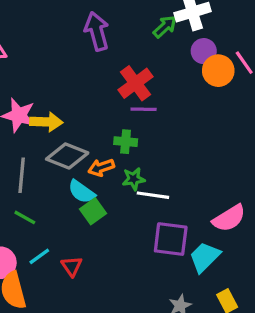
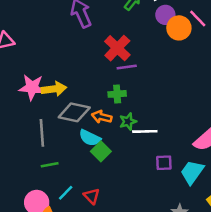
orange arrow: (101, 167) -> (102, 117), turned 42
green line: (25, 217) -> (50, 165), turned -30
purple square: (171, 239) -> (164, 163), size x0.6

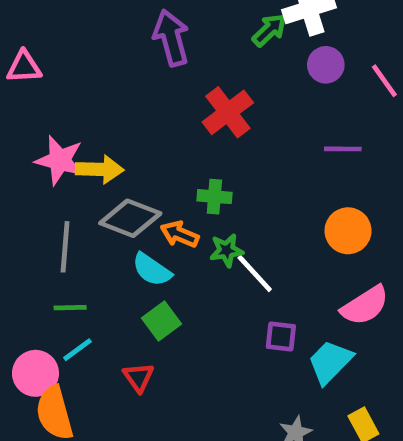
orange circle: (179, 28) -> (348, 231), moved
purple line: (127, 67) -> (343, 149), moved
white line: (145, 131) -> (255, 274), turned 40
green square: (101, 151) -> (161, 321), moved
cyan line: (66, 193) -> (77, 350), moved

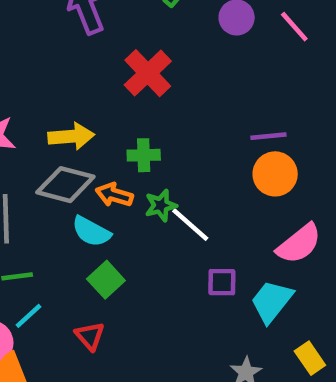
purple line: (343, 149) -> (268, 136), moved
yellow arrow: (100, 169) -> (71, 136), moved

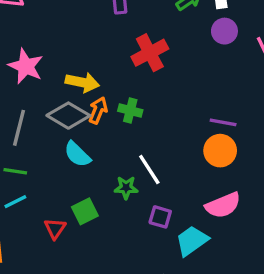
orange arrow: (114, 195) -> (98, 110), moved, turned 80
green star: (161, 205) -> (126, 188), moved
green square: (106, 280) -> (85, 211), moved

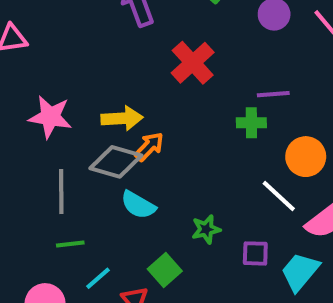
orange arrow: (98, 110) -> (149, 147), turned 36
green cross: (130, 110) -> (251, 123), moved
purple line: (223, 122) -> (273, 94), moved
white line: (149, 169) -> (279, 196), moved
cyan line: (15, 202) -> (98, 278), moved

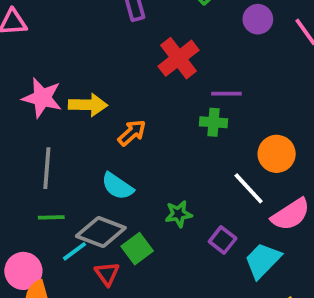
purple line: (273, 94) -> (226, 94), moved
yellow arrow: (122, 118) -> (88, 105), moved
green cross: (251, 123) -> (214, 122), moved
gray diamond: (116, 162) -> (101, 232), moved
purple square: (255, 253) -> (223, 240), turned 32

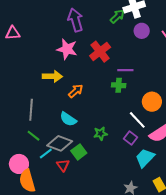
pink star: (42, 98) -> (67, 49), moved
green line: (51, 217) -> (33, 136), turned 40
purple square: (223, 240) -> (131, 138), moved

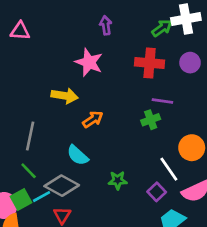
purple arrow: (75, 20) -> (106, 25), size x0.6
purple circle: (142, 31) -> (190, 63), moved
red cross: (100, 52) -> (150, 63), moved, turned 35
green cross: (119, 85) -> (151, 120), turned -32
green square: (79, 152) -> (21, 199), moved

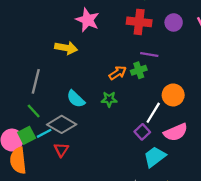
orange arrow: (93, 119) -> (118, 73), moved
white line: (169, 169) -> (153, 113), turned 65
green star: (118, 180) -> (109, 99), moved

